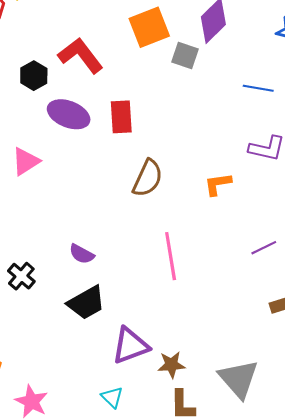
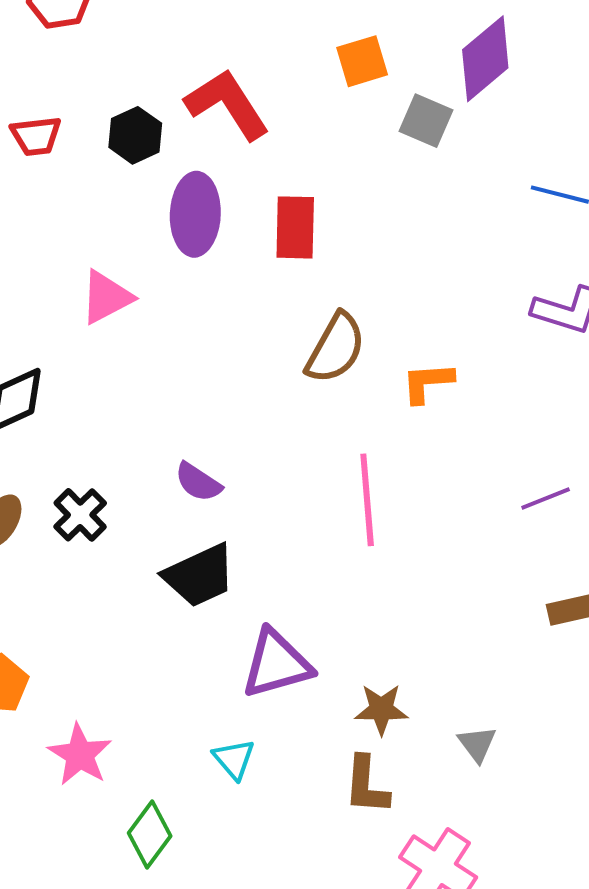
orange square: (149, 27) -> (362, 61), size x0.7
purple ellipse: (69, 114) -> (195, 214), turned 66
orange L-shape: (218, 184) -> (427, 382), moved
brown star: (171, 365) -> (381, 709), moved
gray triangle: (239, 379) -> (477, 744), size x0.5

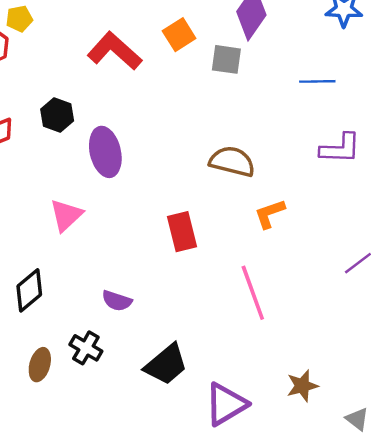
red L-shape: (227, 104) -> (115, 51), moved
red rectangle: (295, 227) -> (182, 232), moved
brown semicircle: (336, 348) -> (232, 161), moved, turned -90
purple semicircle: (198, 482) -> (117, 301), moved
brown star: (381, 709) -> (302, 386), moved

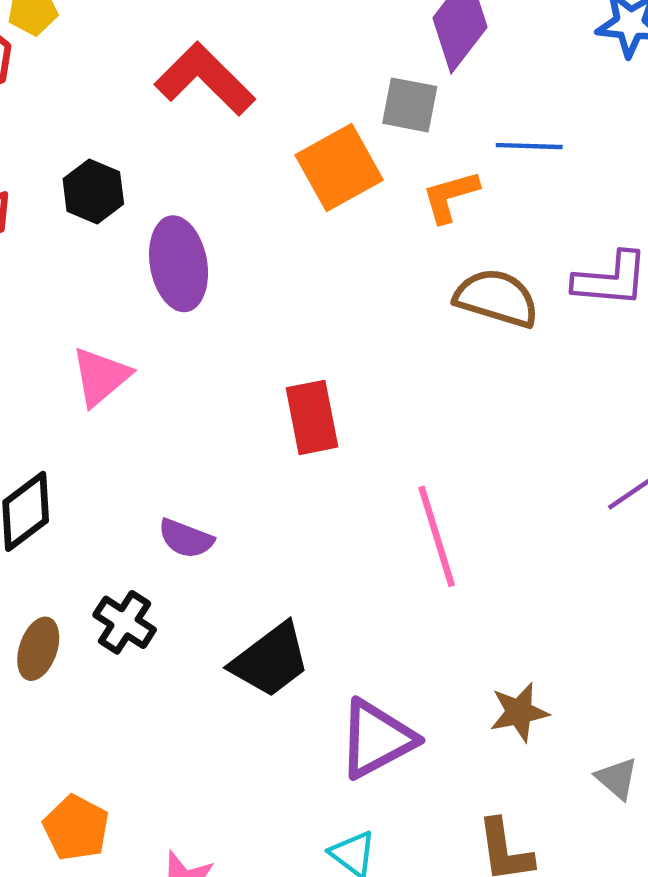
orange square: (179, 35) -> (339, 168), moved, size x1.4
blue line: (317, 81) -> (529, 146), moved
brown semicircle: (232, 161) -> (497, 298), moved
orange L-shape: (270, 214) -> (450, 196), moved

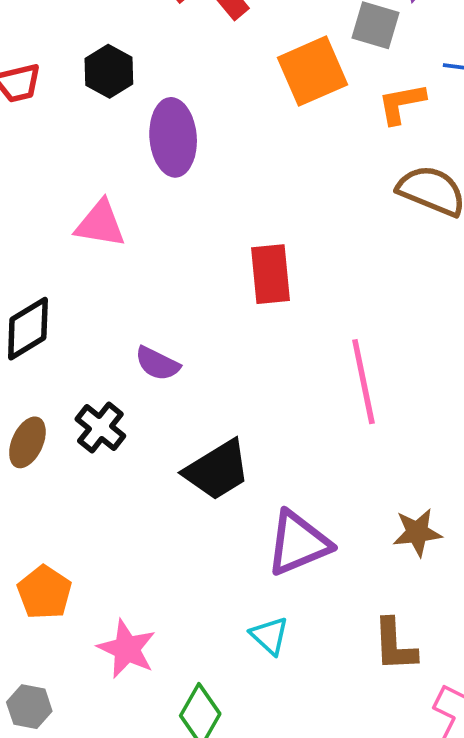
pink triangle: (101, 377) -> (100, 224), turned 44

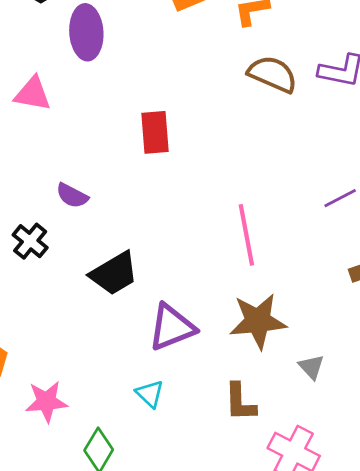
pink line: (363, 382) -> (246, 235), moved
brown star: (417, 532) -> (258, 321), size x1.6
pink star: (127, 649) -> (46, 402), turned -30

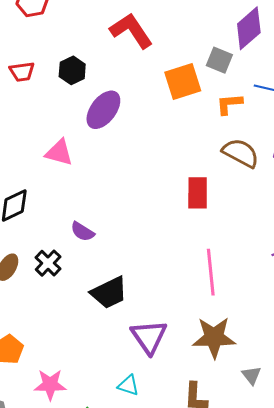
purple ellipse: (86, 32) -> (103, 110), turned 36
red rectangle: (155, 132) -> (198, 193), moved
purple triangle: (172, 327) -> (149, 337), turned -48
cyan triangle: (150, 394) -> (128, 385), turned -30

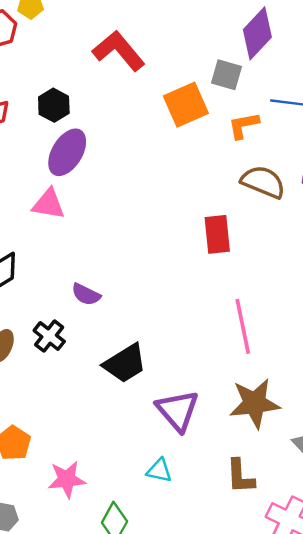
purple ellipse: (103, 110) -> (67, 152), moved

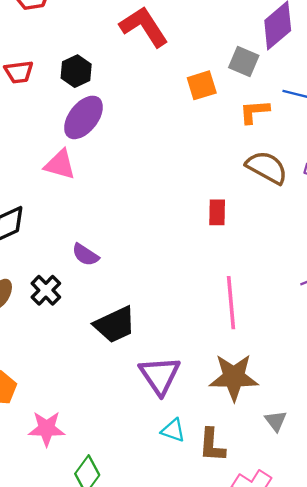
orange square: (186, 105) -> (202, 85), size x0.7
red rectangle: (217, 234) -> (217, 212), size x0.7
cyan triangle: (159, 471) -> (173, 430), moved

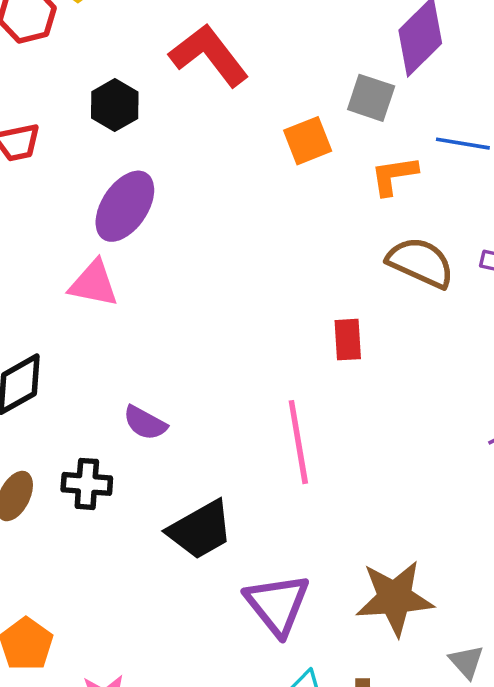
black hexagon: (76, 71) -> (115, 105), moved
black cross: (46, 290) -> (87, 484), turned -36
pink line: (231, 303) -> (298, 442), moved

